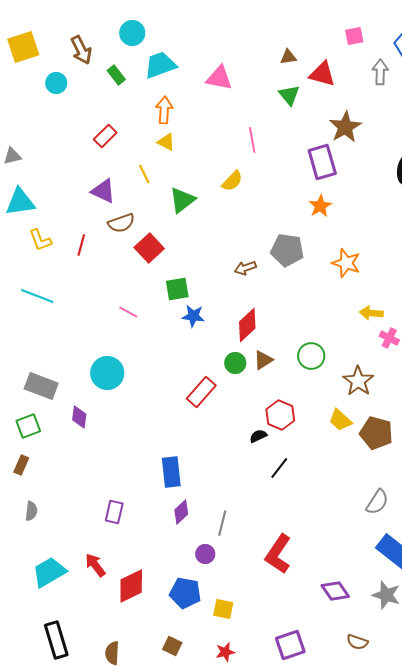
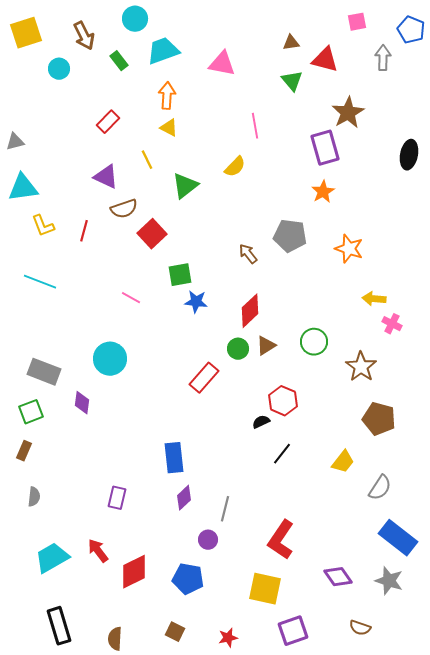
brown arrow: (245, 268) -> (248, 254), turned 70
yellow trapezoid: (340, 420) -> (343, 462), moved, turned -95
yellow square: (223, 609) -> (265, 589), moved, size x1.6

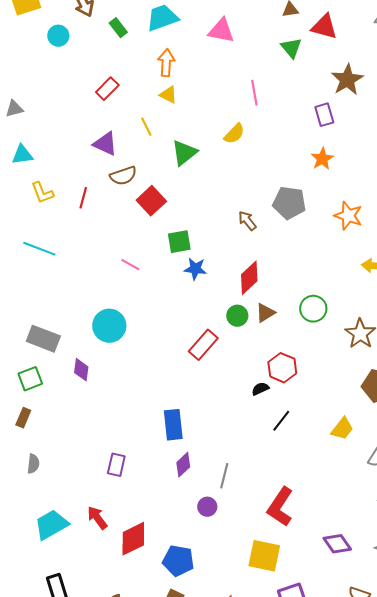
purple rectangle: (325, 148) -> (324, 115), size x0.7
cyan triangle: (23, 188) -> (22, 155), size x0.7
blue pentagon: (188, 579) -> (178, 561), moved

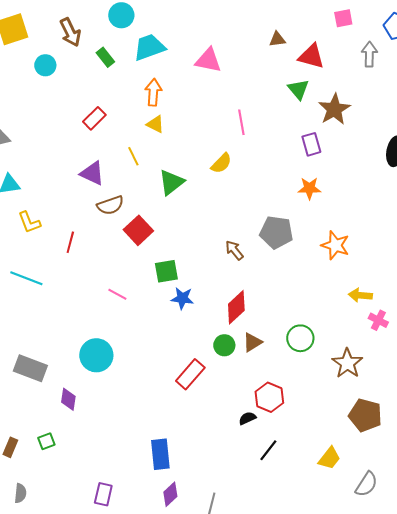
green triangle: (291, 48) -> (298, 89), moved
orange star: (322, 159) -> (309, 188), turned 30
red line: (83, 198) -> (70, 242), moved
green square: (30, 379) -> (46, 441), moved, size x0.7

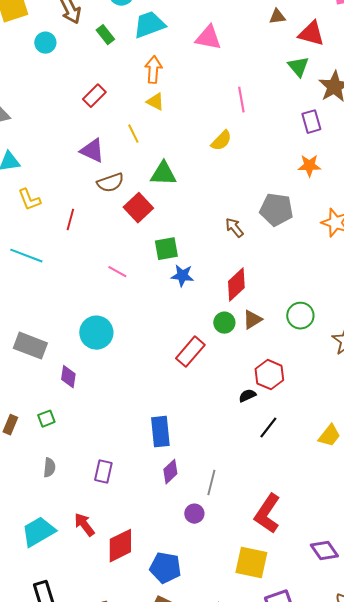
green triangle: (171, 182) -> (163, 174), moved, turned 40
gray semicircle: (20, 493) -> (49, 468), moved

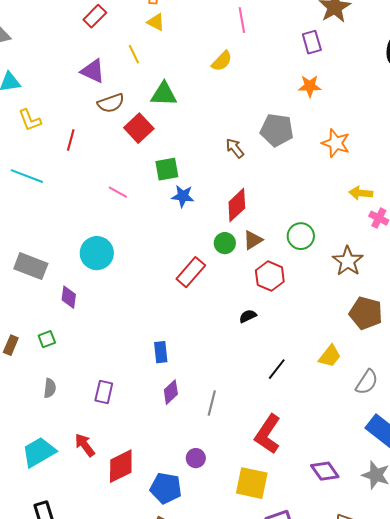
red hexagon: (269, 375) -> (270, 276), moved
black line: (268, 428) -> (277, 369), moved
blue rectangle: (160, 432) -> (161, 352), size x0.7
purple circle: (194, 514) -> (196, 458), moved

